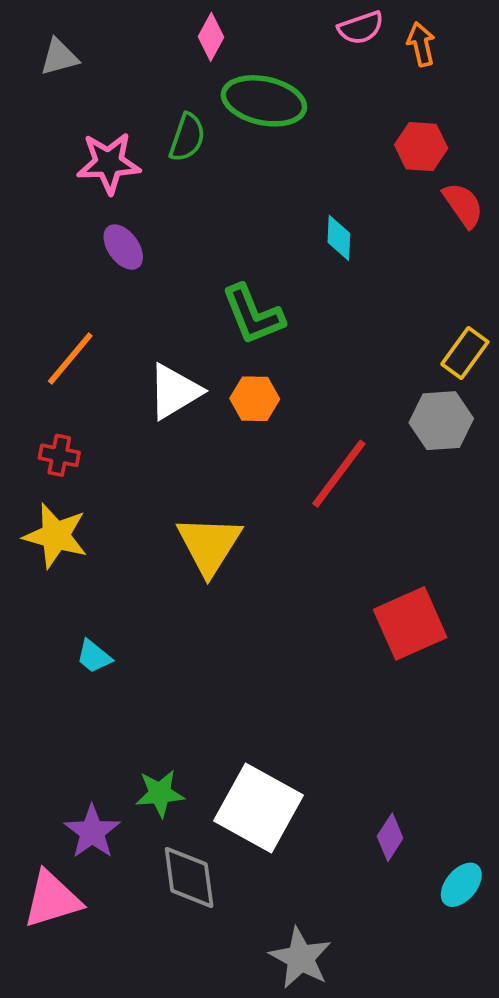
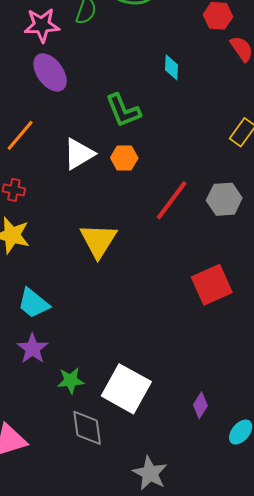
purple ellipse: (123, 247) -> (50, 72), size x1.5
gray hexagon: (441, 421) -> (224, 199), moved
cyan trapezoid: (94, 656) -> (34, 303), size x1.6
purple star: (92, 832) -> (33, 349), moved

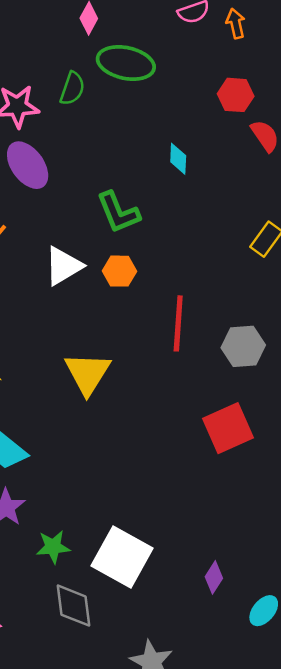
gray hexagon: (224, 199) -> (243, 346), moved
red line: (172, 200) -> (178, 323), turned -33

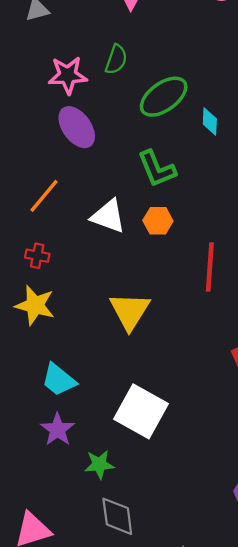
green ellipse: (126, 63) -> (164, 97), moved, turned -48
white triangle: (63, 266) -> (108, 216), turned 51
white square: (122, 557) -> (141, 411), moved

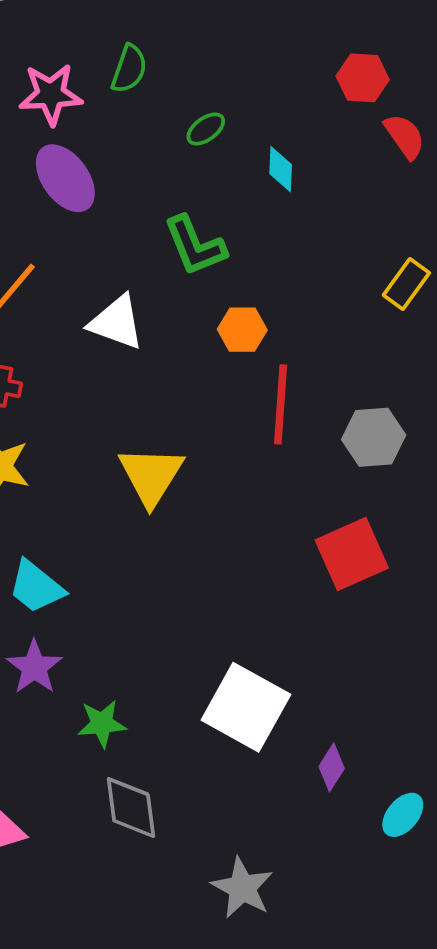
green ellipse: (164, 97) -> (206, 129), size x0.5
orange hexagon: (158, 221) -> (242, 330), moved
white square: (141, 411) -> (246, 707), moved

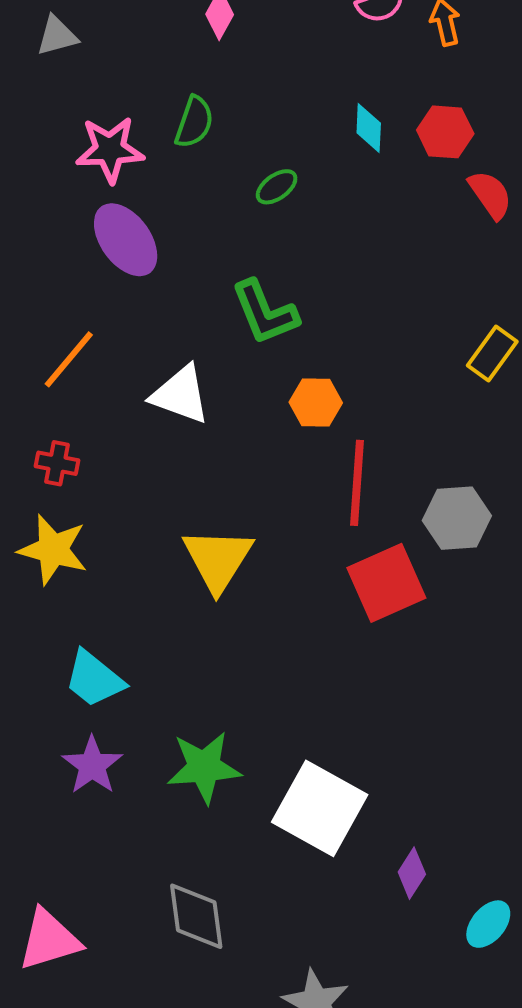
cyan diamond: (281, 169) -> (369, 128), moved
red square: (352, 554) -> (386, 583), moved
green star: (102, 724) -> (204, 767), moved, size x1.4

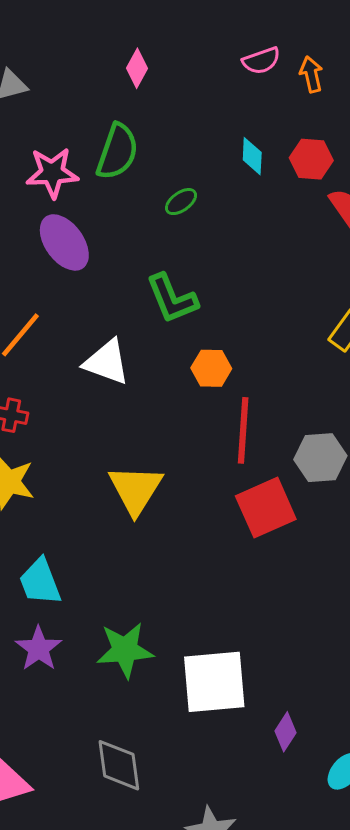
green semicircle: (194, 122) -> (117, 152), size x1.4
cyan trapezoid: (94, 679) -> (40, 582), turned 30
white square: (320, 808) -> (214, 682), turned -34

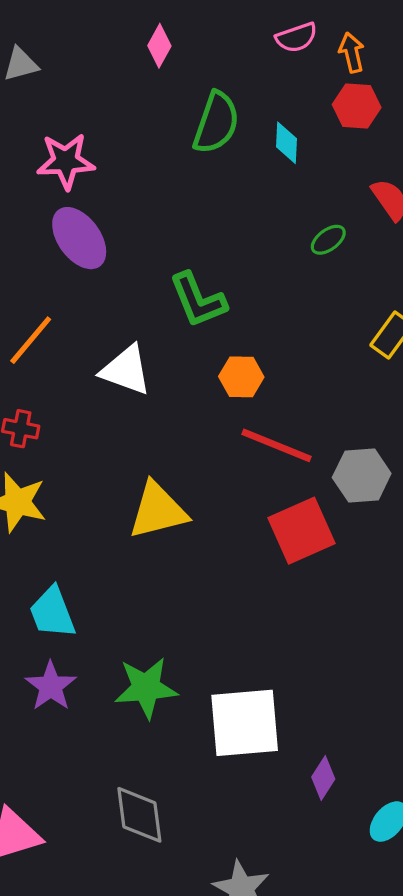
green semicircle: (117, 152) -> (216, 123), moved
red hexagon: (311, 159) -> (357, 106), moved
green ellipse: (181, 202) -> (328, 240), moved
red line: (243, 430) -> (276, 445), turned -72
yellow triangle: (136, 489) -> (158, 511), turned 44

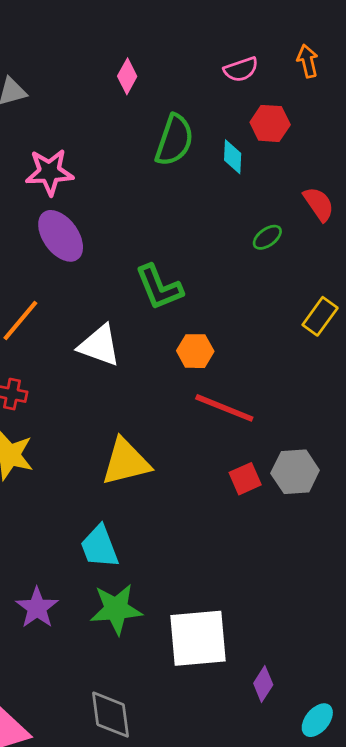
orange arrow: (352, 53) -> (308, 61), moved
red hexagon: (357, 106) -> (270, 123), moved
gray hexagon: (362, 475) -> (295, 472), moved
red square: (302, 531) -> (245, 479), size x0.6
cyan trapezoid: (52, 613) -> (99, 547), moved

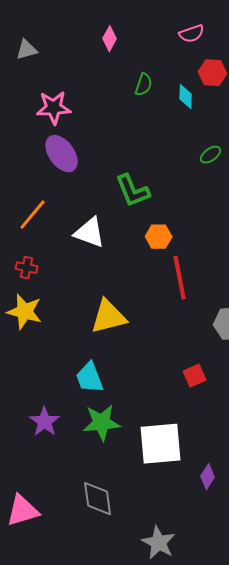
green semicircle: (174, 140) -> (144, 85), size x0.6
red line: (224, 408) -> (180, 278), turned 57
red square: (245, 479) -> (195, 376), moved

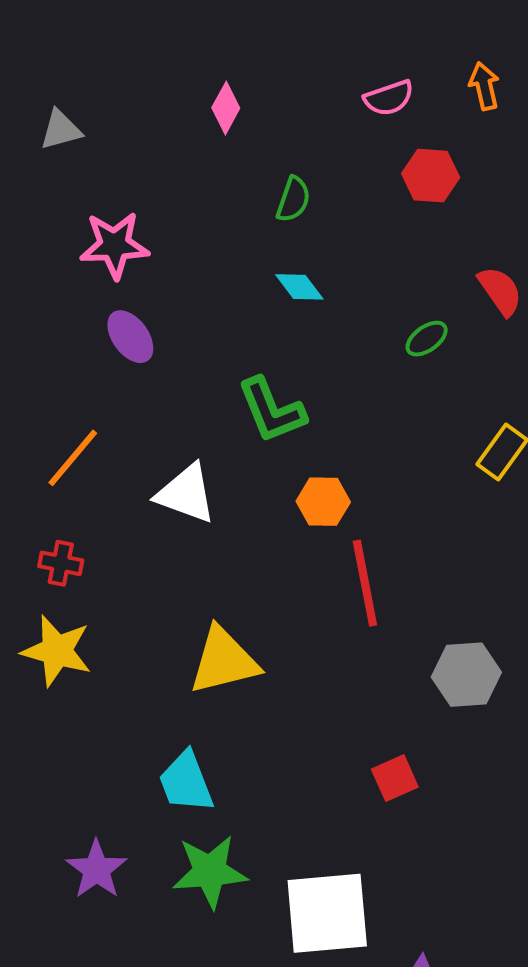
cyan diamond: (186, 97) -> (299, 287), moved, turned -40
purple ellipse: (62, 154) -> (130, 337), size x0.7

